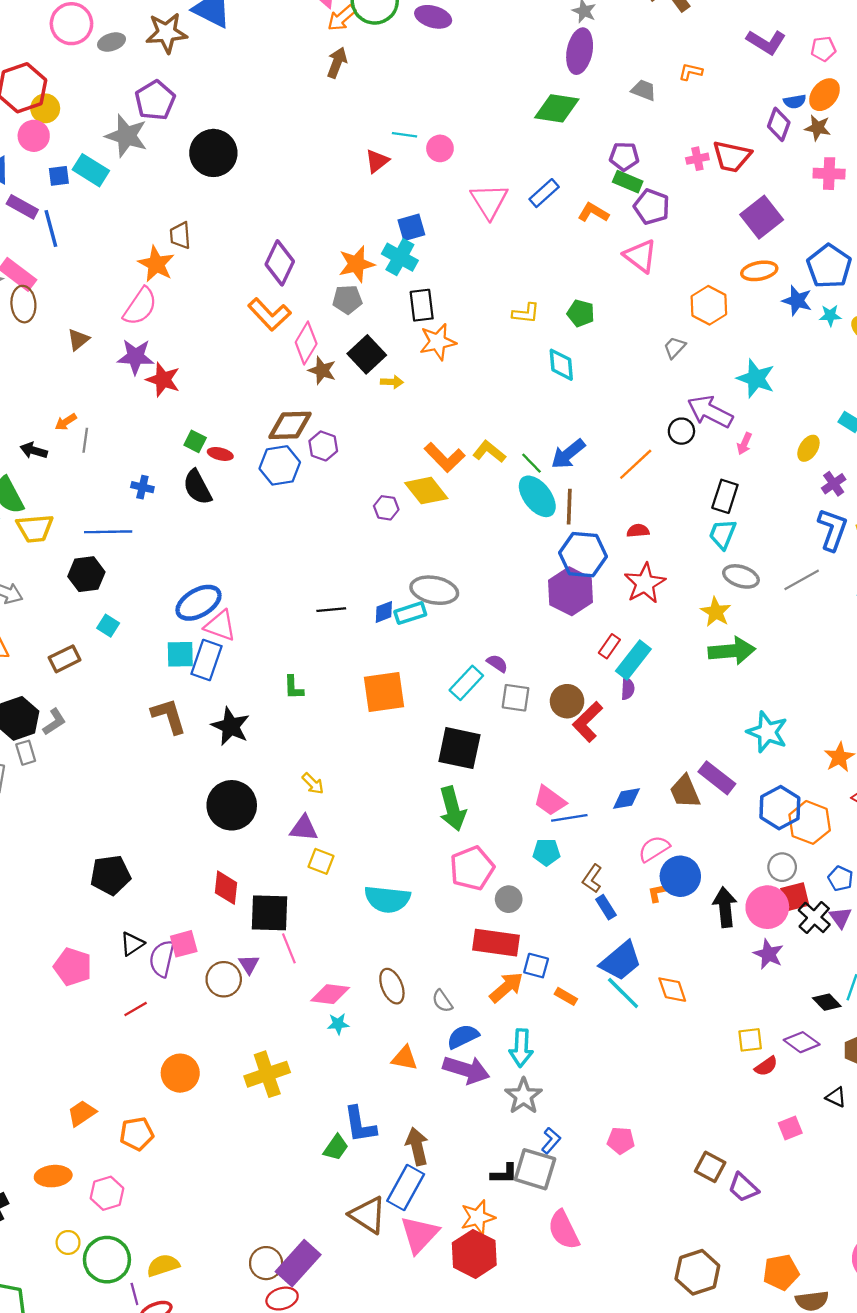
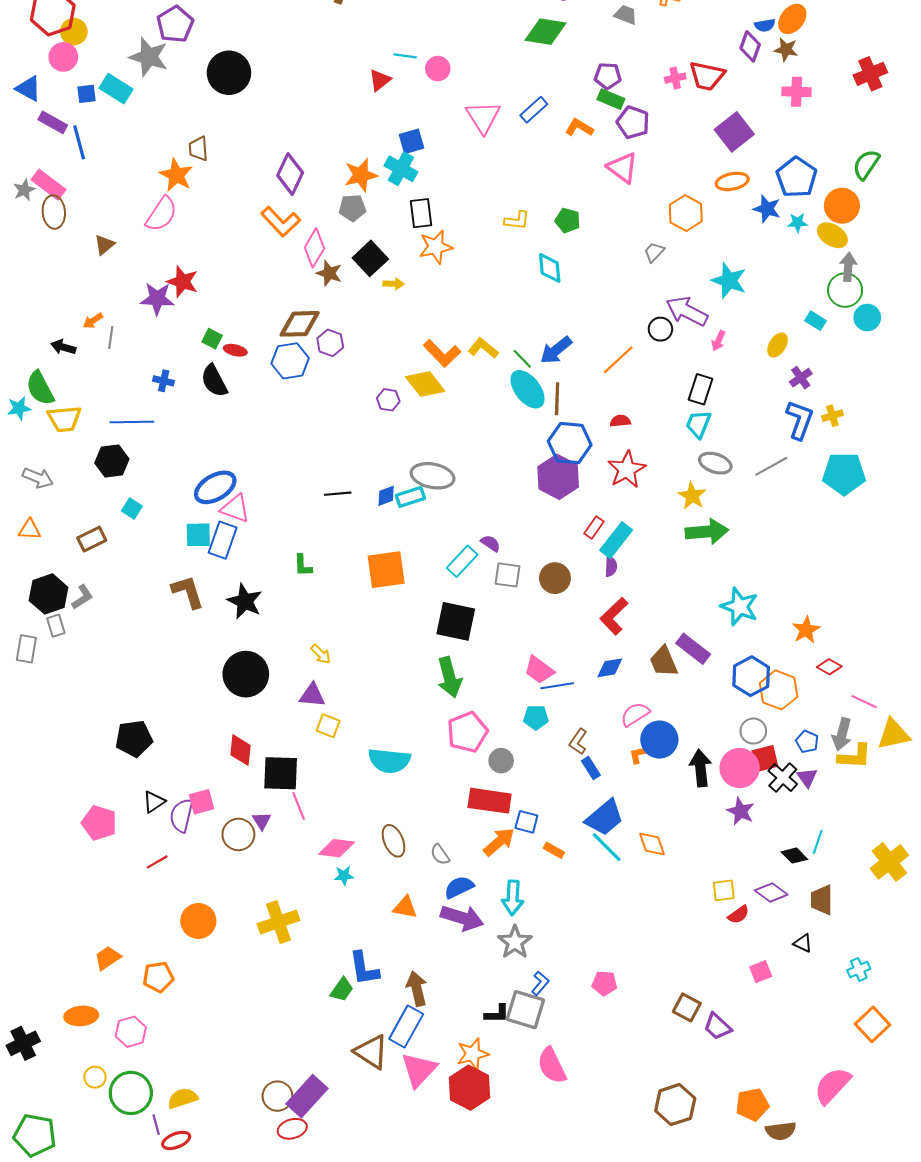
purple star: (136, 357) -> (157, 299), moved
red L-shape: (588, 722) -> (614, 616), moved

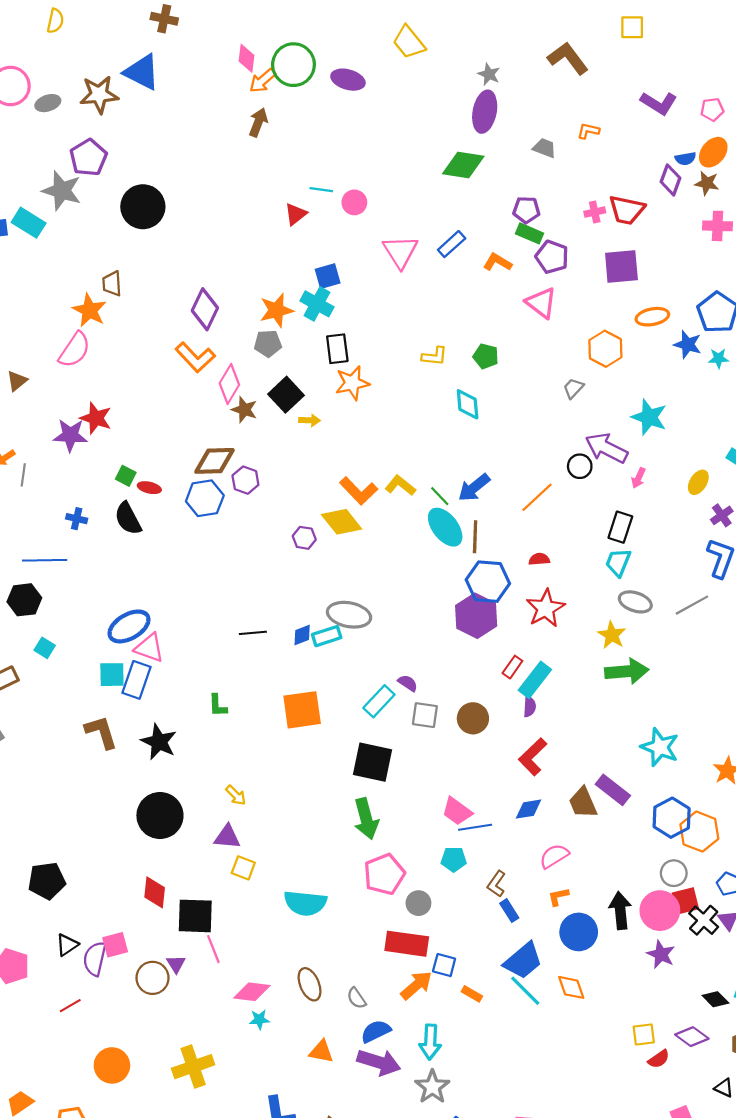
purple square: (734, 132) -> (621, 267), moved, turned 33
blue circle: (659, 740) -> (579, 932), moved

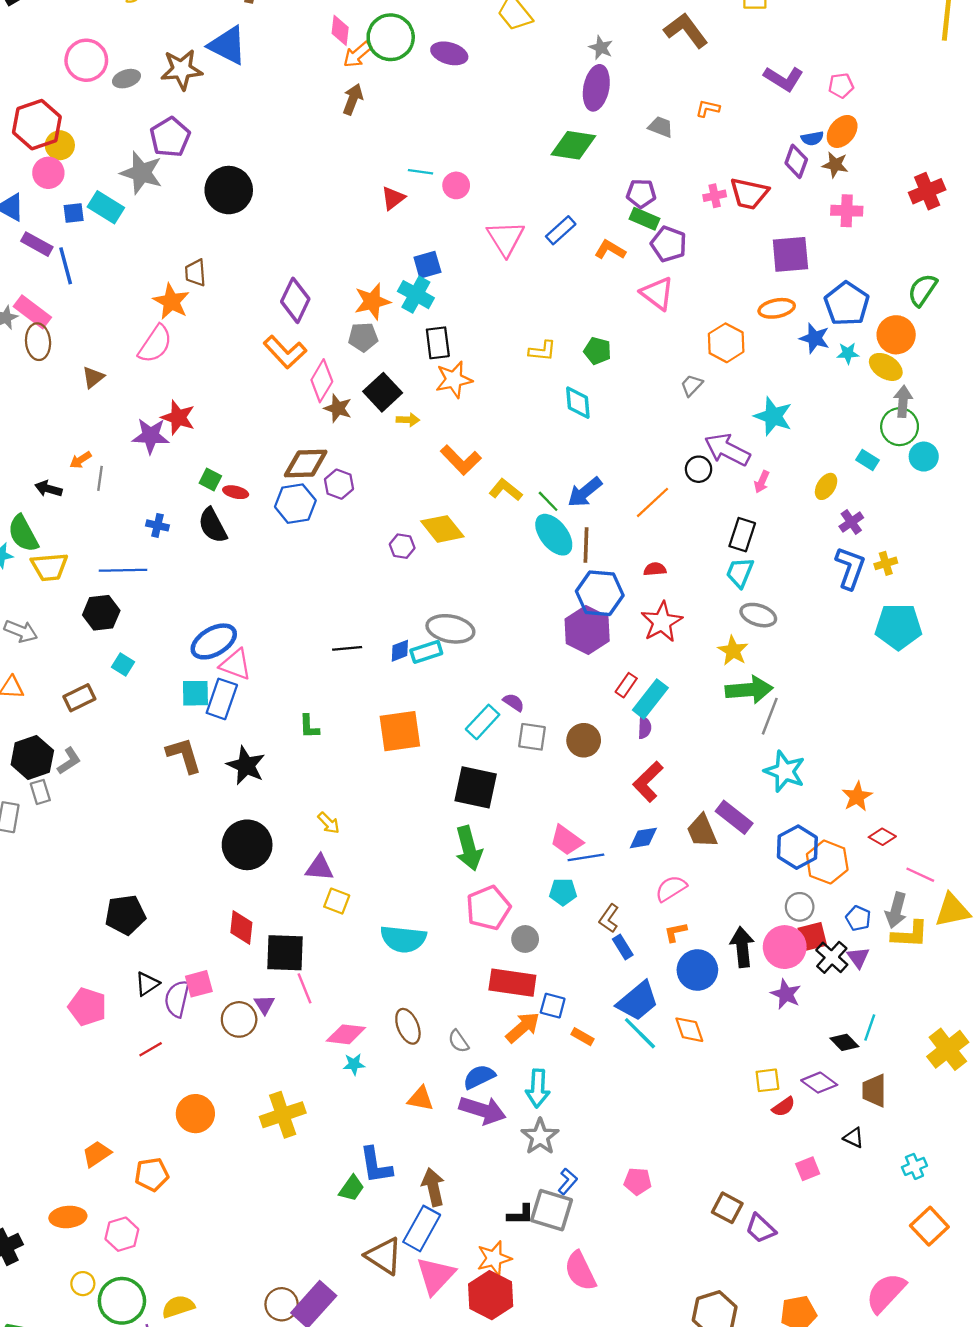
purple square: (621, 267) -> (790, 254), moved
orange L-shape: (359, 491) -> (461, 460), moved
gray line: (692, 605) -> (770, 716), moved, turned -40

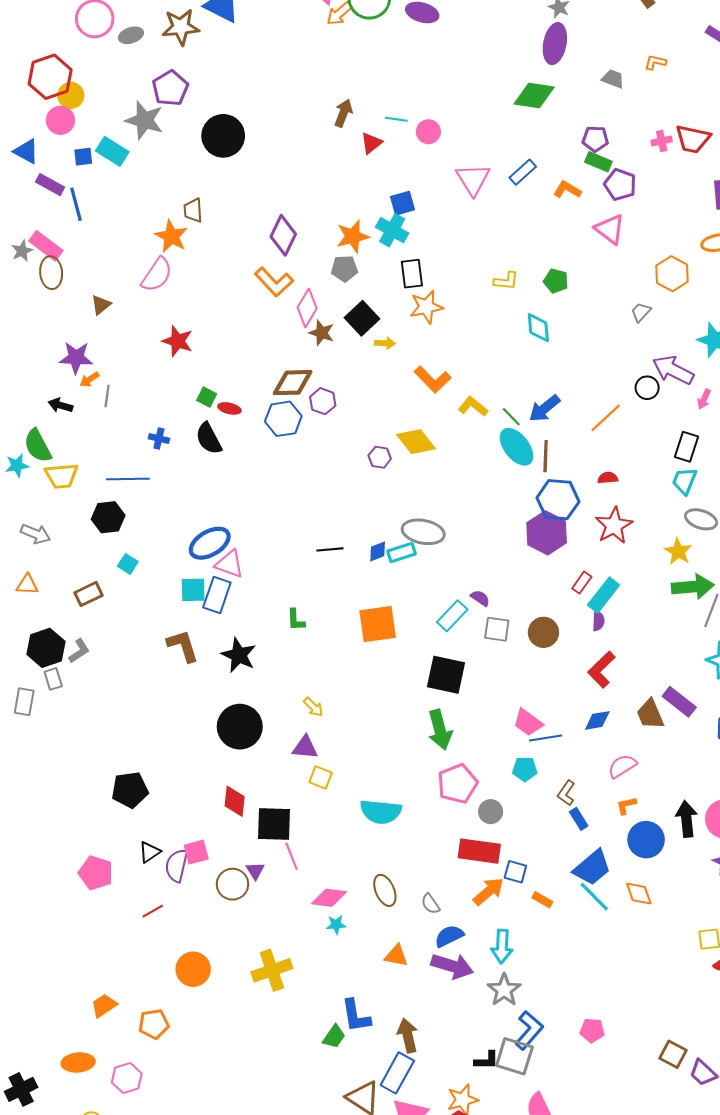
brown arrow: (353, 99) -> (343, 113), moved
purple star: (151, 436) -> (76, 358), moved
blue L-shape: (568, 1181) -> (529, 1030), size x1.6

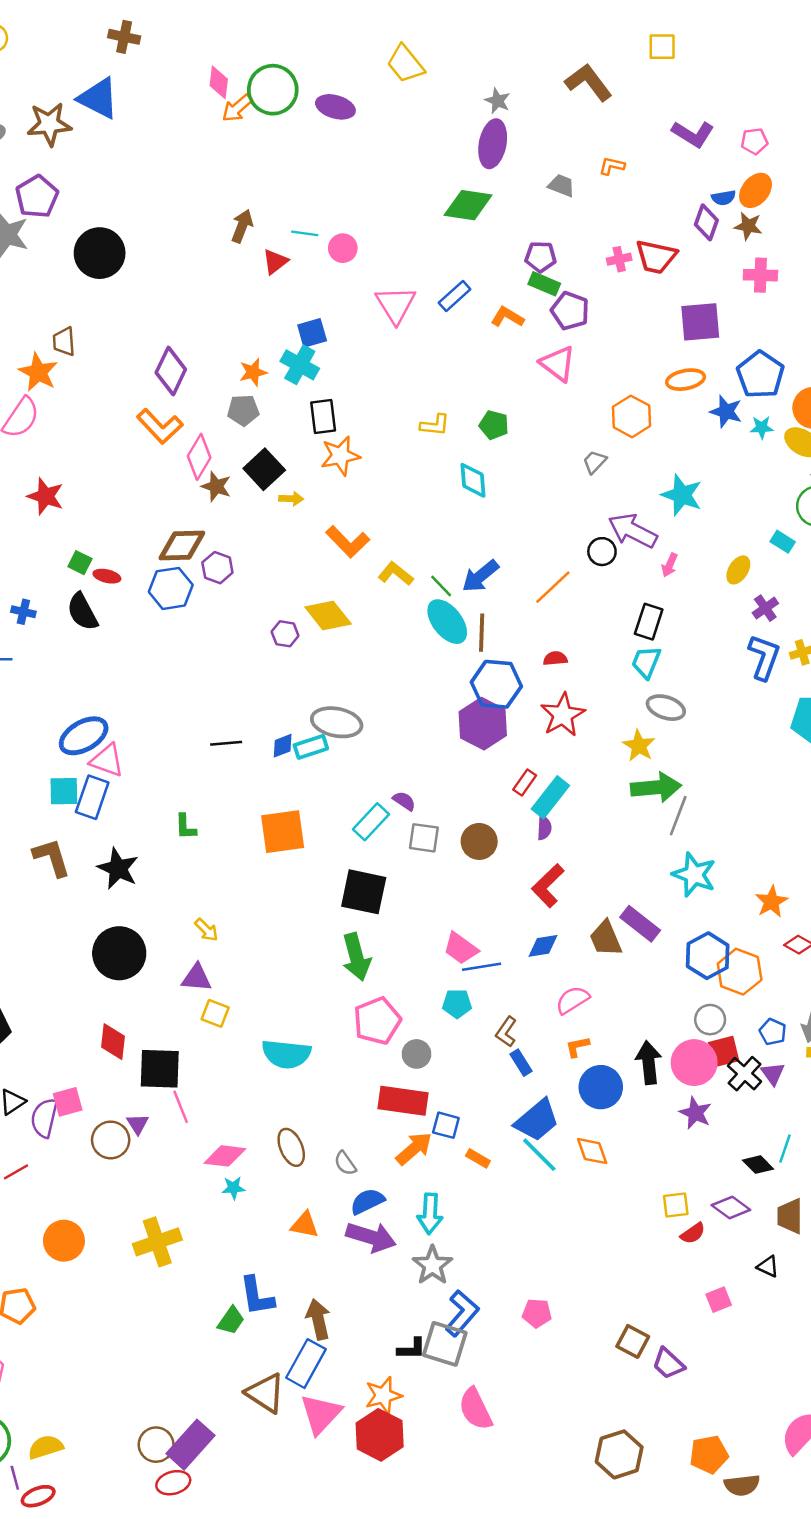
orange star: (353, 236) -> (253, 372), size x0.7

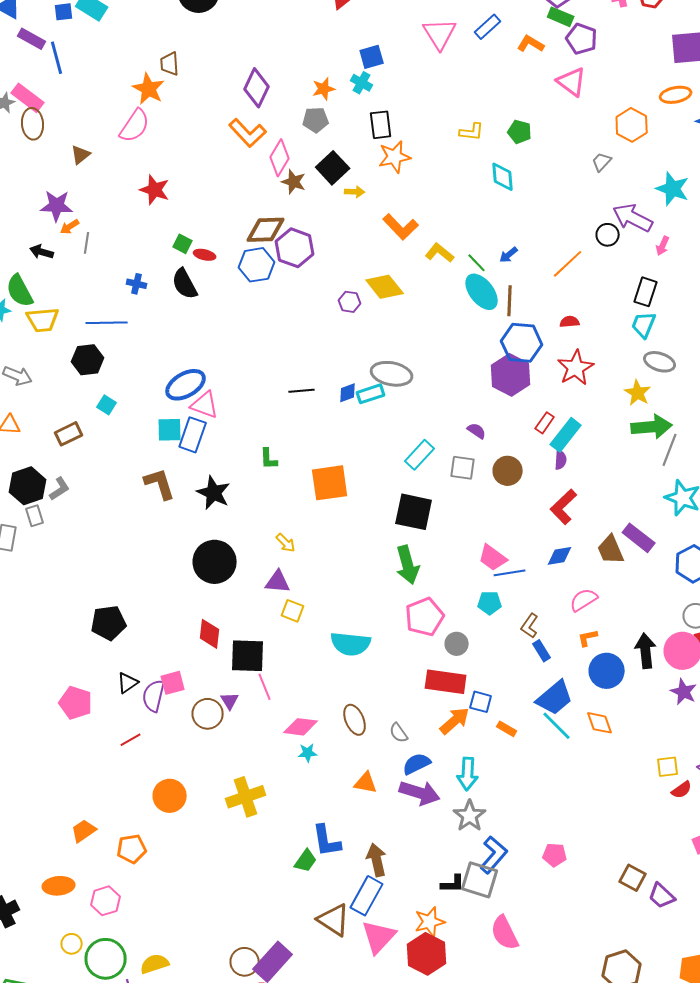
cyan cross: (300, 365) -> (362, 83), size x0.7
purple hexagon: (217, 568) -> (295, 248), size x1.5
blue arrow: (480, 576) -> (509, 255), size x0.6
purple semicircle: (404, 801) -> (477, 431), moved
orange square: (283, 832) -> (330, 483), moved

